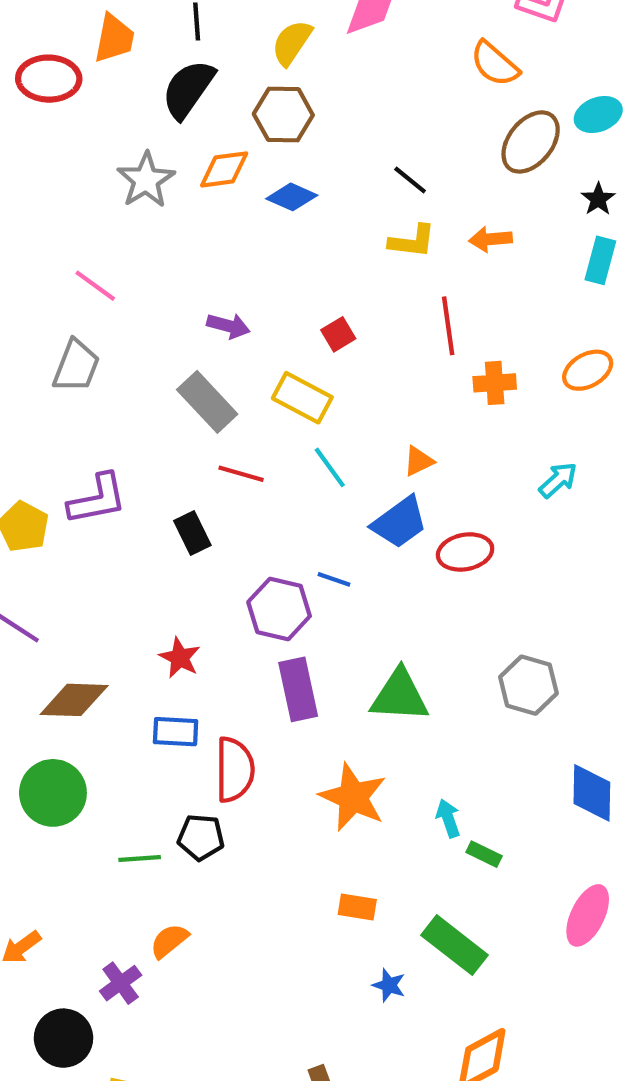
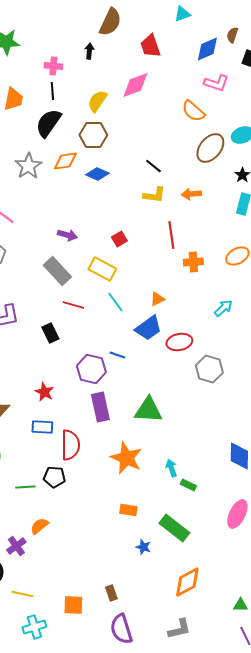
gray hexagon: (528, 685) -> (209, 369), moved

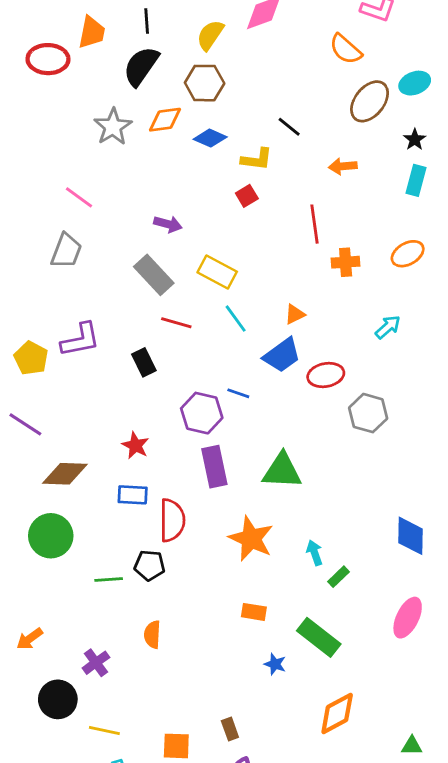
yellow L-shape: (154, 195) -> (257, 159), moved
red square: (119, 239) -> (247, 196), moved
green rectangle: (188, 485) -> (338, 577), turned -70
orange semicircle: (39, 526) -> (152, 635), moved, turned -48

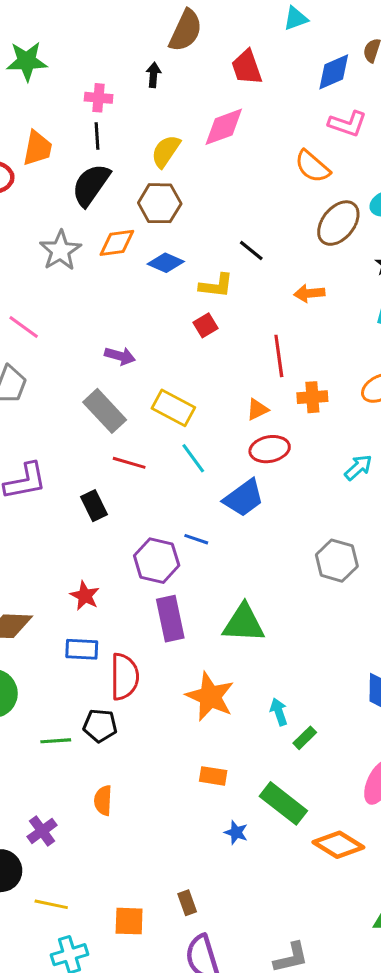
orange triangle: (295, 314) -> (257, 409), moved
red ellipse: (326, 375) -> (270, 449), moved
orange diamond: (337, 713) -> (338, 845), moved, turned 60

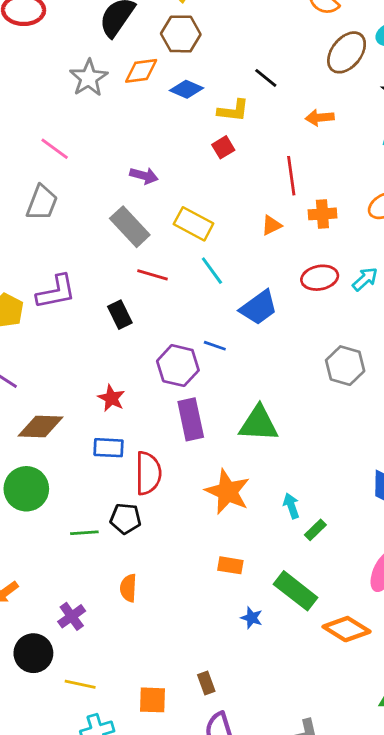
red ellipse: (270, 449) -> (320, 278), moved

